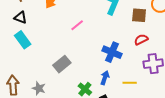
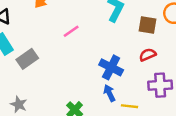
gray rectangle: (62, 64) -> (27, 59), moved
blue arrow: (105, 78) -> (109, 93), moved, turned -48

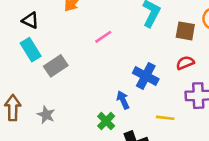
blue arrow: (109, 93) -> (123, 100), moved

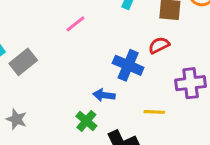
red semicircle: (185, 63) -> (159, 45), moved
blue arrow: (123, 100) -> (104, 95), turned -54

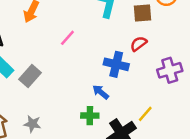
blue arrow: (104, 95) -> (101, 92), turned 42
yellow line: (154, 112) -> (145, 114), moved, turned -42
green cross: (86, 121) -> (90, 116), turned -30

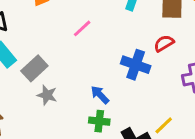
blue arrow: (101, 92) -> (100, 95), moved
gray star: (32, 124) -> (47, 95), moved

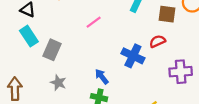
gray rectangle: (34, 68) -> (52, 50), turned -30
gray star: (47, 95) -> (58, 83), moved

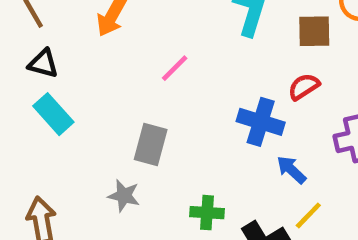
gray rectangle: (52, 50) -> (151, 145), moved
blue arrow: (102, 77) -> (291, 170), moved

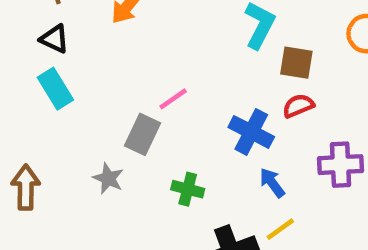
brown square: (314, 31) -> (296, 63), moved
pink line: (175, 68) -> (173, 99), moved
green cross: (207, 213) -> (188, 189), moved

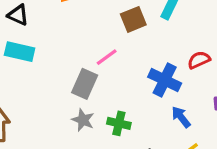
brown square: (296, 63) -> (133, 19), moved, turned -30
cyan rectangle: (55, 89) -> (20, 52), turned -44
gray star: (108, 178) -> (83, 120), moved

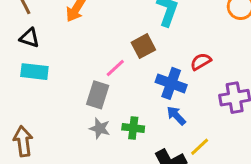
brown square: (133, 19) -> (143, 46), moved
blue arrow: (181, 117) -> (176, 116), moved

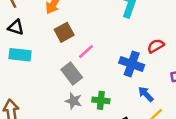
brown square: (143, 46) -> (64, 32), moved
gray rectangle: (98, 95) -> (72, 74), turned -55
blue arrow: (176, 116) -> (146, 94), moved

